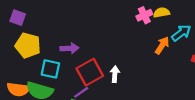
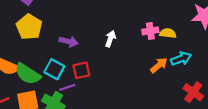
cyan square: (50, 69) -> (54, 69), moved
red square: (90, 72) -> (81, 70), size x0.7
white arrow: (115, 74) -> (110, 39), moved

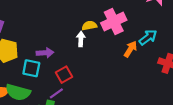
pink cross: (150, 31) -> (114, 21), size x1.6
yellow semicircle: (168, 33) -> (89, 26), moved
cyan square: (54, 69) -> (31, 68), moved

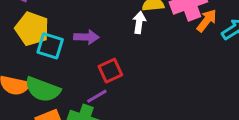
orange arrow: (130, 49) -> (207, 21), moved
cyan square: (31, 68) -> (50, 46), moved

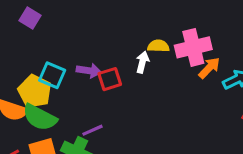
yellow pentagon: (32, 29) -> (35, 91), moved
red square: (110, 71) -> (110, 79), moved

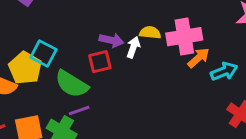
purple arrow: (89, 71) -> (111, 40), moved
green semicircle: (40, 117) -> (72, 84), moved

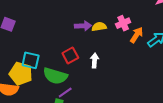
pink cross: (184, 37) -> (123, 23), size x0.6
purple arrow: (111, 40) -> (83, 26), moved
white arrow: (133, 47) -> (95, 60), moved

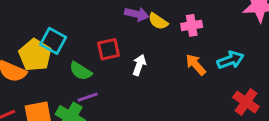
yellow semicircle: (99, 27) -> (158, 21), turned -152
orange arrow: (137, 35) -> (196, 65), moved, turned -91
green semicircle: (55, 76) -> (81, 71), size x0.7

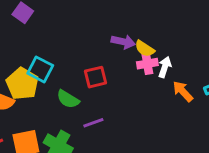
pink cross: (192, 25) -> (147, 64), moved
white arrow: (139, 65) -> (165, 67), moved
purple line: (88, 97) -> (93, 123), moved

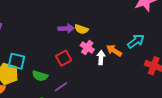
pink cross: (147, 64) -> (87, 47), moved, turned -32
white arrow: (165, 67) -> (101, 58), moved
red square: (96, 77) -> (64, 58), moved

